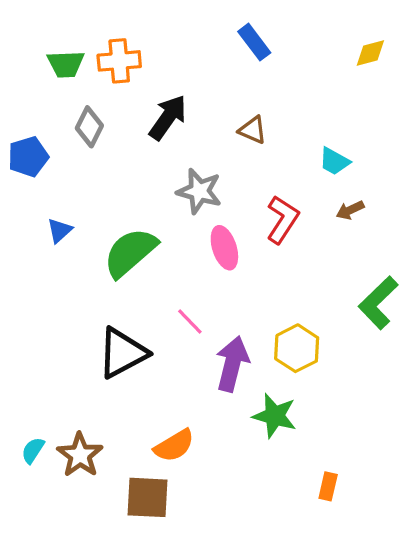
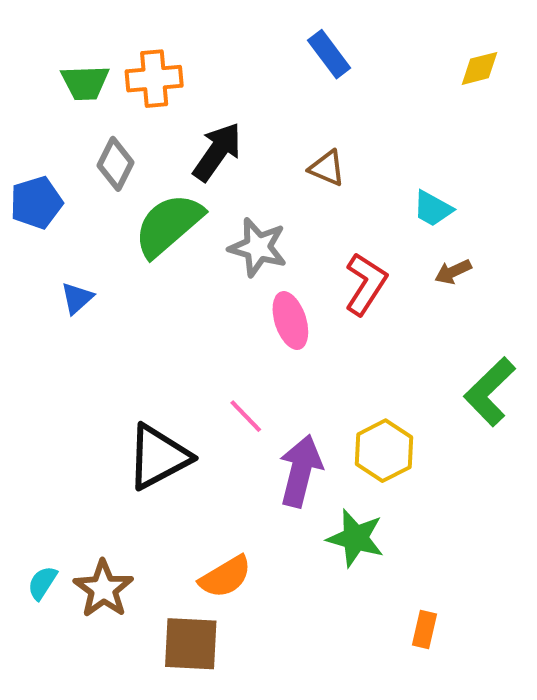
green semicircle: (130, 252) -> (168, 225), moved

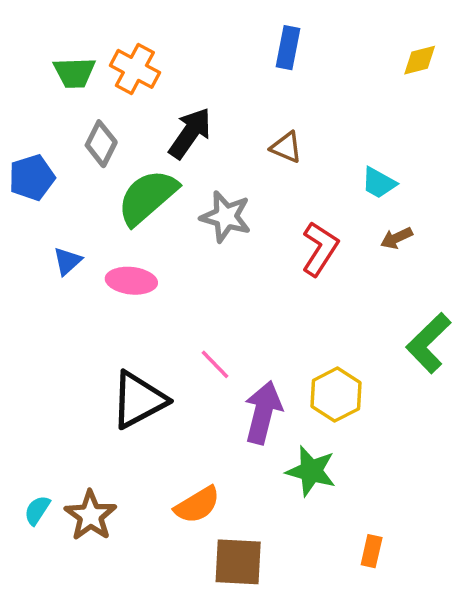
blue rectangle: (329, 54) -> (288, 48), turned 48
orange cross: (154, 79) -> (135, 69), turned 33
pink ellipse: (290, 321) -> (131, 281), moved, turned -66
brown square: (191, 644) -> (238, 562), moved

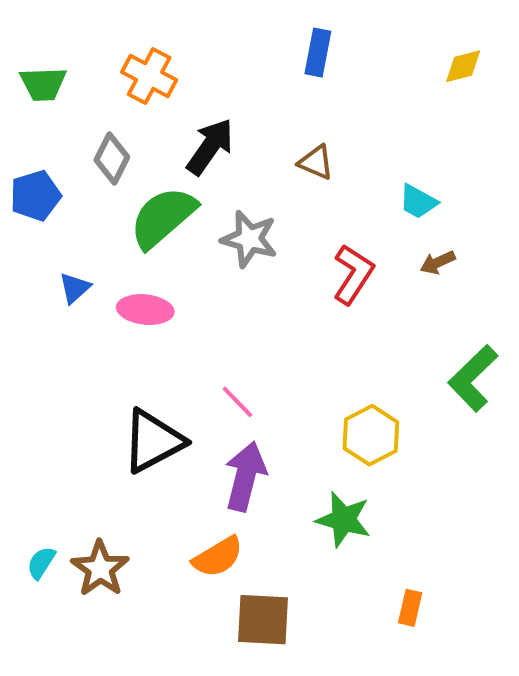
green trapezoid: (74, 73) -> (43, 84), moved
purple arrow: (263, 412) -> (245, 476), moved

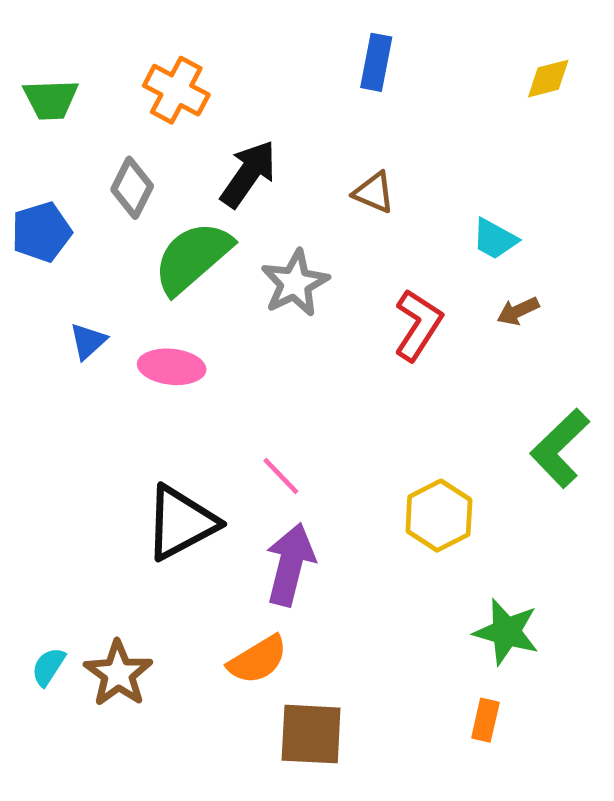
gray star: (249, 239) -> (295, 283), turned 30
green star: (343, 520) -> (506, 632), moved

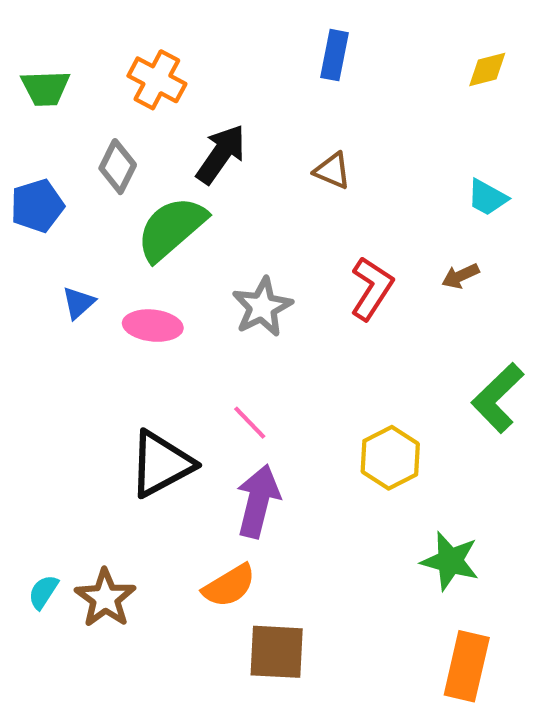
cyan trapezoid: (495, 239) -> (487, 198), moved
gray star: (295, 283) -> (262, 307), moved
orange rectangle: (485, 720) -> (467, 666), moved, size x1.8

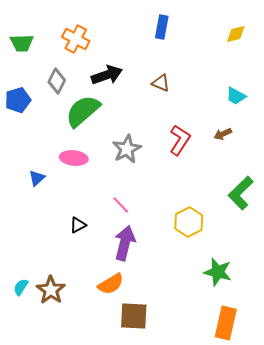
black arrow: (221, 154) -> (107, 75), turned 36
blue triangle: (78, 303) -> (37, 178), moved
black triangle: (161, 464) -> (78, 225), size x0.5

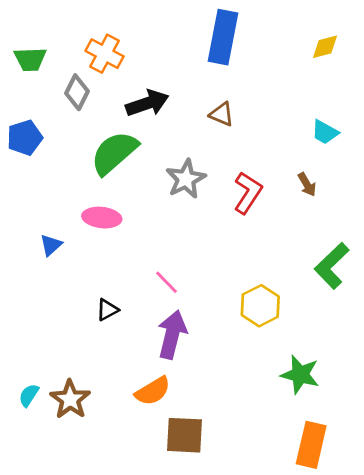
blue rectangle: (162, 27) -> (223, 37), size x1.6
gray diamond: (57, 81) -> (77, 92), moved
brown arrow: (223, 134) -> (307, 184), turned -96
gray star: (127, 149) -> (186, 179), moved

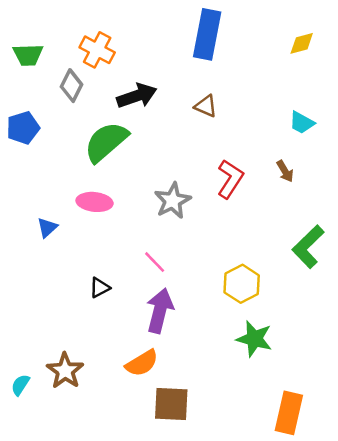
gray star: (186, 179) -> (173, 201), moved
green star: (300, 375) -> (254, 339), moved
cyan semicircle: (29, 395) -> (20, 385), moved

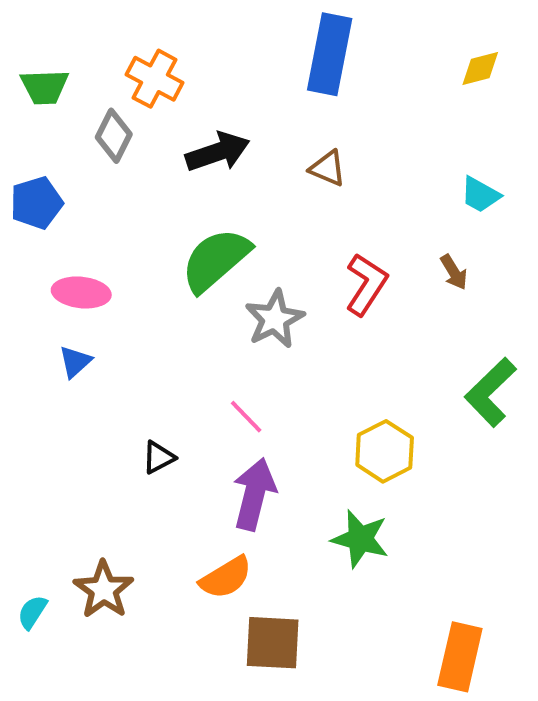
green semicircle: (106, 142) -> (216, 260), moved
pink ellipse: (95, 202) -> (81, 292), moved
green star: (254, 339) -> (360, 539), moved

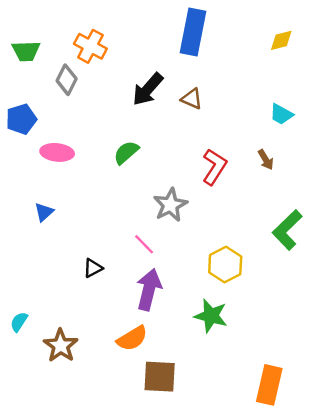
black arrow: (218, 152) -> (148, 89), moved, turned 150
green semicircle: (216, 260) -> (126, 152), size x0.6
pink ellipse: (81, 292) -> (57, 152), moved
gray star: (275, 319) -> (170, 205), moved
cyan semicircle: (32, 612) -> (19, 322), moved

